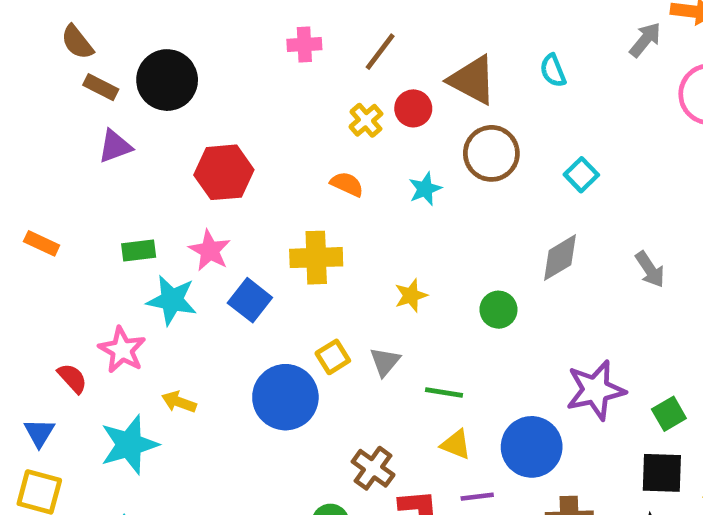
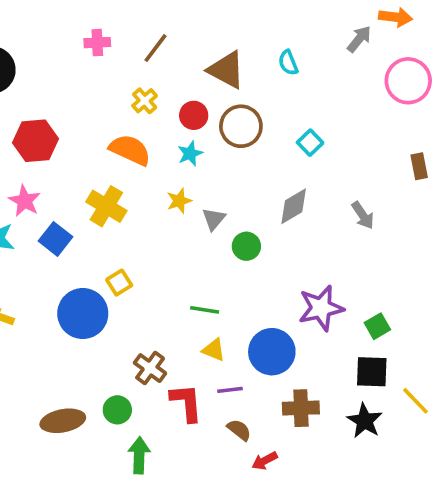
red circle: (413, 108) -> (194, 115), moved
orange semicircle: (347, 184) -> (130, 150), size x1.6
yellow cross: (316, 258) -> (106, 206), turned 33
yellow star: (411, 295) -> (179, 201), moved
gray triangle: (385, 362) -> (214, 219), moved

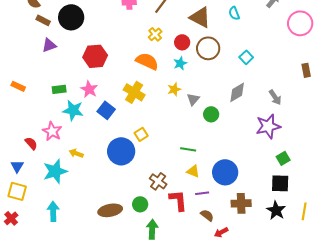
purple star: (321, 308) -> (268, 126), moved
yellow line: (415, 401) -> (304, 211), moved, turned 54

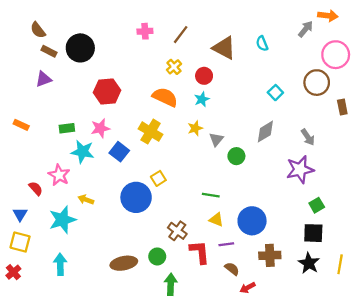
purple triangle: (49, 45) -> (43, 79), moved
brown circle: (208, 48) -> (317, 83), moved
pink star: (89, 89) -> (100, 128), turned 30

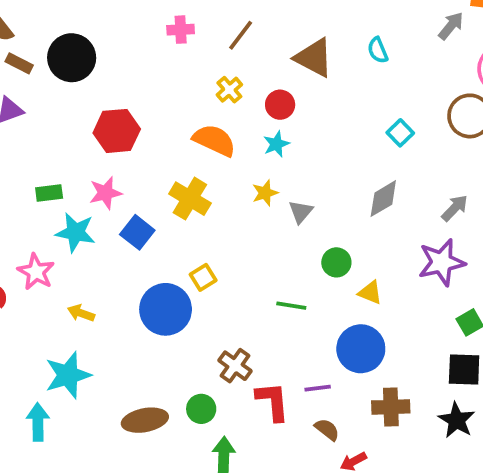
gray arrow: (308, 137) -> (455, 208), turned -102
green circle: (236, 156) -> (336, 262), moved
cyan star: (62, 220) -> (68, 375), moved
yellow triangle: (216, 220) -> (370, 292), moved

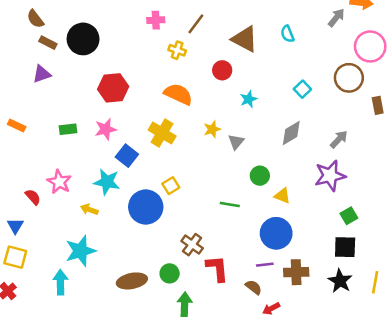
yellow cross: (229, 90) -> (177, 50), moved, turned -30
cyan star: (276, 144) -> (249, 99), moved
cyan star: (75, 232) -> (107, 182), moved
purple line: (318, 388) -> (265, 265), moved

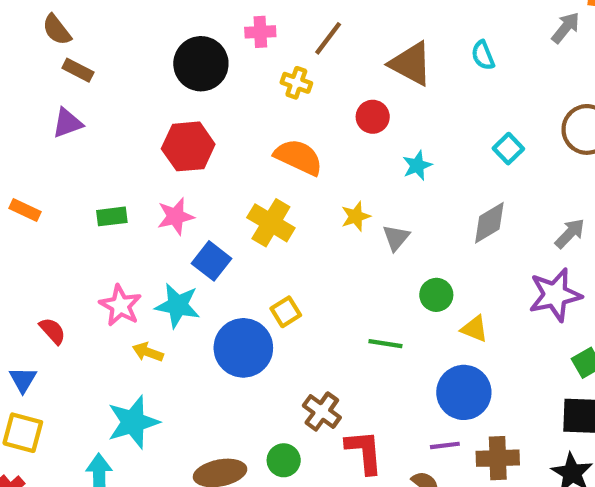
black circle: (83, 39) -> (201, 64), moved
pink star: (59, 182) -> (120, 305), moved

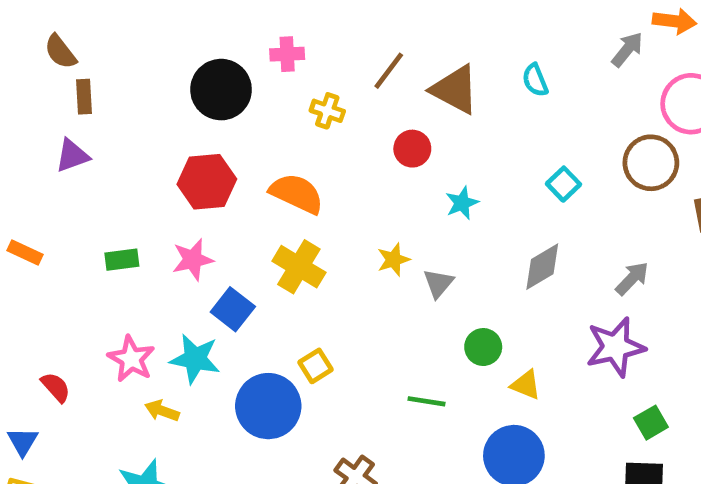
brown line: (328, 38) -> (389, 71), moved
brown rectangle: (78, 70) -> (84, 97), turned 60
orange semicircle: (298, 157) -> (297, 193), moved

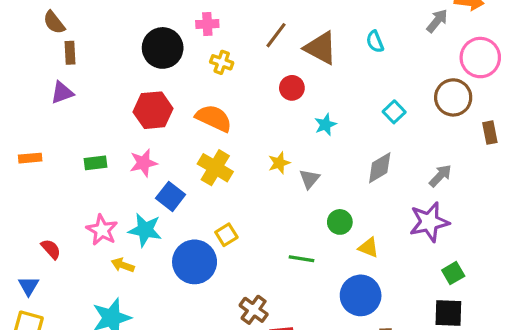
yellow cross: (327, 111) -> (222, 62), moved
orange rectangle: (25, 253) -> (30, 158), turned -30

